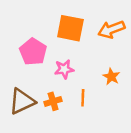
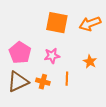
pink pentagon: (33, 52) -> (20, 53), moved
orange cross: (53, 101) -> (43, 82), turned 32

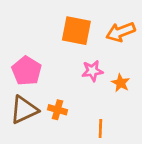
pink star: (52, 56) -> (92, 71), moved
orange line: (67, 79) -> (100, 129), moved

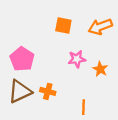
orange square: (76, 31) -> (63, 26), size x0.7

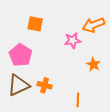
orange square: (63, 26) -> (35, 24), moved
pink star: (77, 59) -> (73, 41), moved

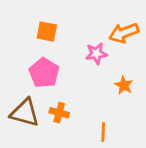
pink pentagon: (21, 55) -> (44, 73), moved
brown triangle: (19, 85) -> (25, 113), turned 40

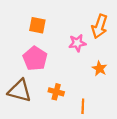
orange arrow: (124, 33) -> (99, 26), turned -50
orange cross: (59, 113) -> (56, 92), moved

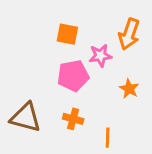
orange square: (37, 25) -> (67, 34), moved
pink pentagon: (35, 59) -> (73, 76), moved, turned 30

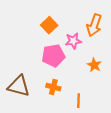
orange square: (67, 34) -> (49, 25), turned 35

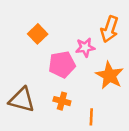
orange square: (49, 25) -> (38, 34), moved
orange star: (94, 65) -> (110, 75), size x1.6

